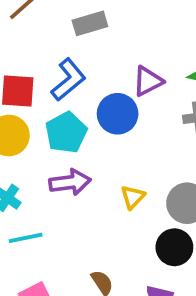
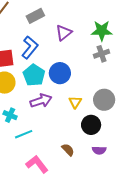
purple triangle: (148, 81) -> (64, 33), moved
blue circle: (118, 114) -> (60, 73), moved
black circle: (174, 247) -> (91, 125), moved

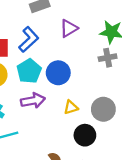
yellow triangle: (75, 102) -> (71, 107), turned 32

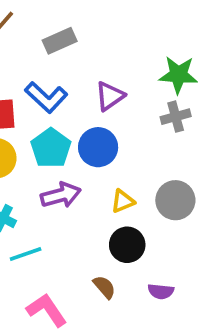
purple triangle: (69, 28) -> (110, 96), moved
blue L-shape: (29, 39) -> (46, 97), turned 90
black circle: (85, 135) -> (127, 245), moved

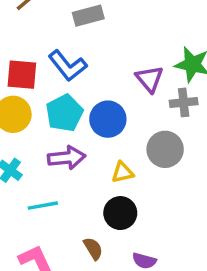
purple triangle: (110, 96) -> (149, 79), moved, turned -44
gray circle: (175, 200) -> (165, 149), moved
cyan line: (26, 254) -> (43, 206), moved

